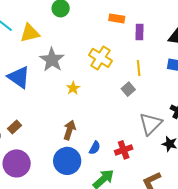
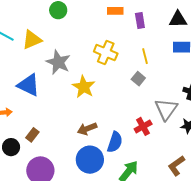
yellow star: (73, 88) -> (84, 87), size x1.6
brown arrow: (70, 130) -> (87, 129), turned -120
blue semicircle: (95, 148) -> (115, 142), size x1.5
red cross: (124, 150) -> (143, 126), moved

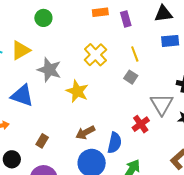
yellow cross: (106, 52) -> (95, 55), turned 30
brown rectangle: (32, 135) -> (42, 141), moved

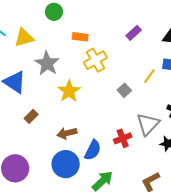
orange rectangle: (100, 12) -> (80, 37), moved
purple rectangle: (126, 19) -> (134, 33), turned 49
yellow line: (135, 54) -> (149, 76), moved, turned 42
brown rectangle: (42, 141) -> (31, 116), moved

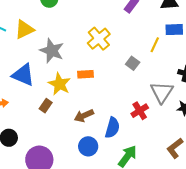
orange rectangle: (80, 37) -> (85, 74), moved
yellow star: (69, 91) -> (59, 84), moved
blue circle: (66, 164) -> (88, 146), size x0.7

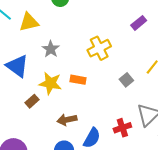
gray star: (52, 51) -> (51, 49), size x0.7
yellow star: (59, 84) -> (50, 83), turned -30

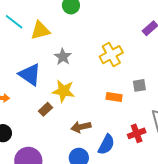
orange rectangle: (78, 80) -> (114, 97), moved
gray square: (126, 80) -> (139, 85), turned 32

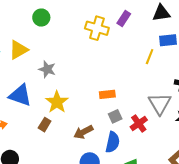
yellow cross: (111, 55) -> (97, 28), moved, turned -30
gray square: (139, 85) -> (115, 116), moved
yellow star: (63, 91) -> (57, 102), turned -30

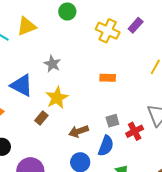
green circle: (41, 18) -> (67, 11), moved
yellow triangle: (18, 50) -> (27, 26), moved
orange rectangle: (107, 94) -> (108, 78), moved

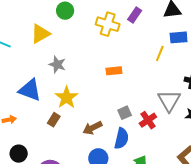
yellow triangle: (27, 26) -> (40, 34), moved

